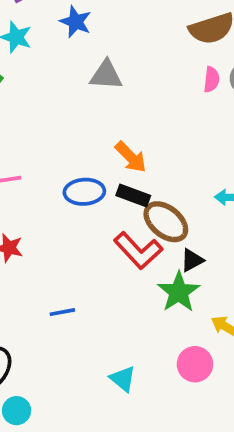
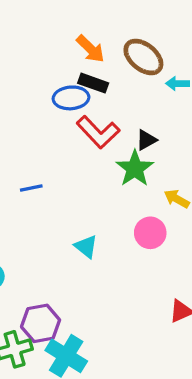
blue ellipse: (84, 192) -> (71, 98), moved
brown ellipse: (166, 222) -> (143, 57), moved

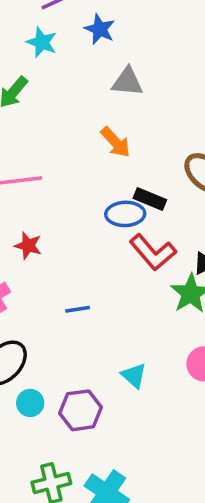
orange arrow: (90, 49) -> (115, 142), moved
purple hexagon: (41, 323) -> (81, 410), moved

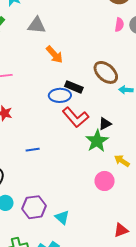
gray triangle: (127, 82) -> (37, 25), moved
cyan triangle: (134, 376) -> (62, 217), moved

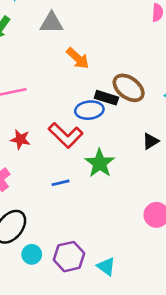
brown ellipse: (106, 72) -> (129, 88), moved
red L-shape: (76, 117) -> (66, 135), moved
green star: (97, 141) -> (100, 163), moved

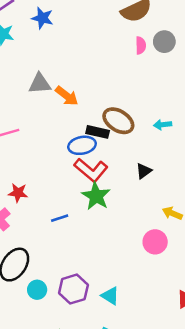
gray triangle: (52, 23) -> (40, 84), moved
red L-shape: (66, 135) -> (91, 170), moved
red star: (20, 139) -> (18, 193), moved

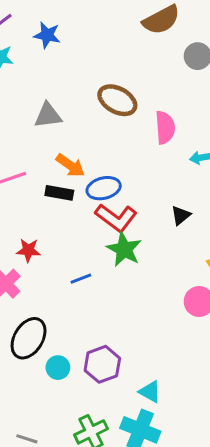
pink semicircle: (141, 45) -> (165, 128), moved, size x1.5
orange arrow: (67, 96) -> (70, 165), moved
brown ellipse: (118, 121) -> (117, 100), moved
black rectangle: (98, 132) -> (59, 193), moved
cyan triangle: (110, 296) -> (150, 392), moved

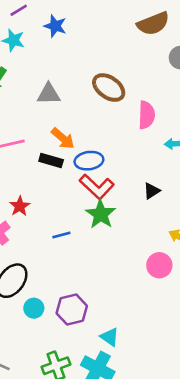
red star: (28, 250) -> (20, 206), turned 30

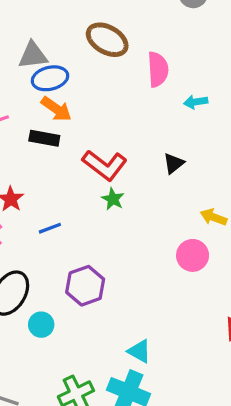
blue ellipse: (89, 161) -> (50, 78), moved
green star: (101, 214) -> (113, 199), size x0.6
blue line: (61, 235) -> (50, 228), moved
purple hexagon: (72, 310) -> (85, 286), moved

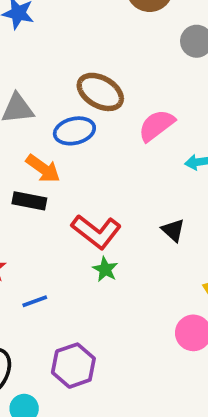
pink semicircle: (158, 69) -> (156, 125), turned -124
blue ellipse: (50, 78) -> (74, 131), moved
black triangle: (174, 163) -> (173, 230), turned -40

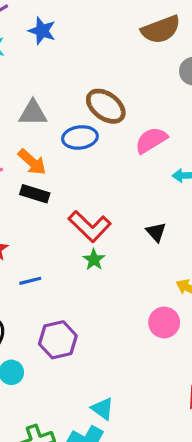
orange arrow: (43, 169) -> (32, 162), moved

